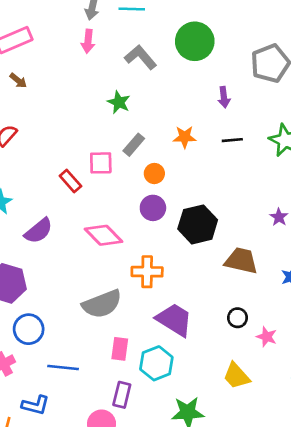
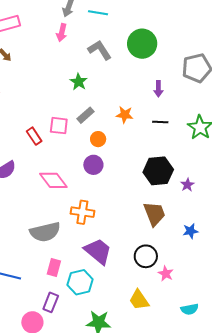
black hexagon: (198, 224) -> (158, 171), moved
brown trapezoid: (241, 261) -> (154, 214), turned 48
black circle: (237, 318) -> (146, 256), size x1.5

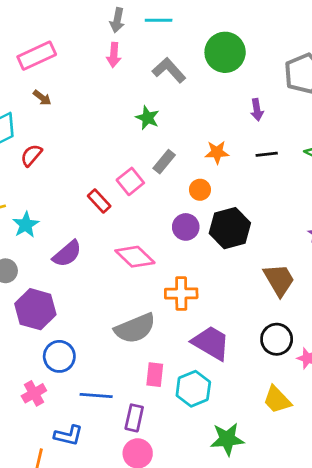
pink square: (59, 126) -> (130, 181), turned -36
orange circle: (98, 139) -> (200, 190), moved
black hexagon: (158, 171) -> (230, 228), moved
purple rectangle: (51, 302) -> (134, 418), moved

